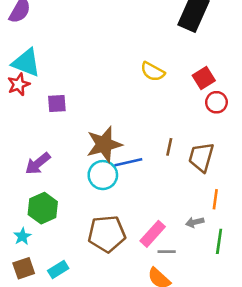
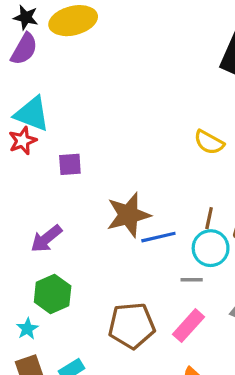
yellow semicircle: (153, 72) -> (209, 142), moved
cyan circle: (103, 175) -> (211, 248), moved
gray line: (167, 252) -> (192, 280), moved

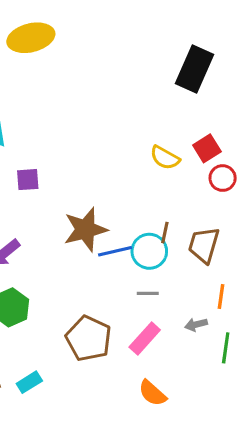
cyan circle: (211, 248) -> (149, 251), moved
brown pentagon: (132, 326) -> (89, 339), turned 30

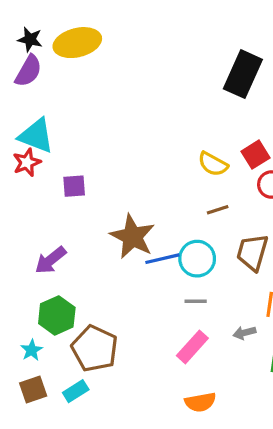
brown star: (85, 229) -> (132, 237), turned -30
brown line: (165, 233) -> (218, 210), moved, turned 60
brown pentagon: (89, 339) -> (95, 349), moved
orange semicircle: (152, 393) -> (200, 402), turned -52

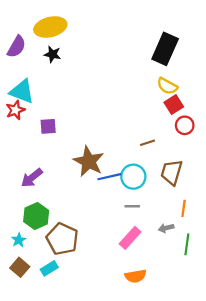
black star: (30, 39) -> (53, 54), moved
yellow semicircle: (213, 164) -> (167, 86), moved
brown square: (33, 390) -> (20, 267), turned -30

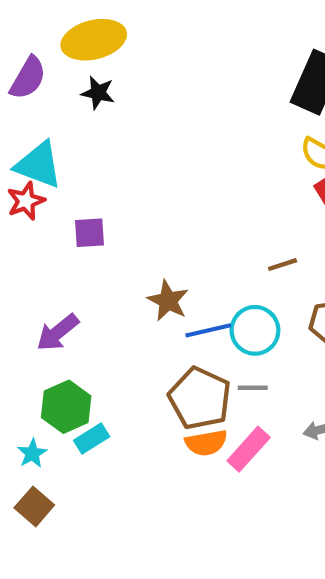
brown star: (89, 161) -> (168, 301), size x0.7
brown pentagon: (62, 239) -> (200, 398), moved
cyan rectangle: (49, 268) -> (92, 439), moved
orange semicircle: (136, 276) -> (206, 443), moved

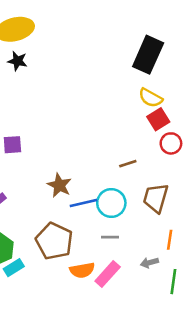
brown pentagon: (200, 398) -> (54, 241), moved

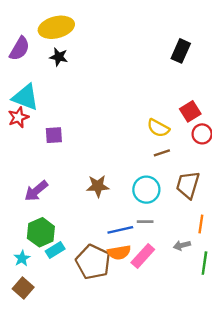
black rectangle: (148, 55) -> (181, 51), size x0.7
yellow semicircle: (151, 98) -> (158, 128), moved
brown star: (59, 185) -> (98, 186), moved, turned -30
blue line: (83, 203) -> (120, 230), moved
brown pentagon: (54, 241) -> (93, 262), moved

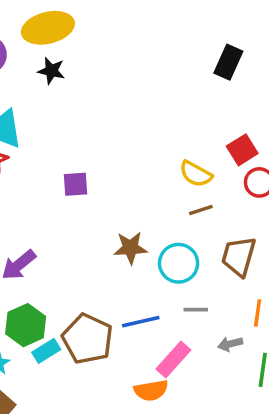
purple square: (54, 135) -> (75, 184), moved
brown star: (98, 186) -> (130, 248), moved
gray line: (145, 222) -> (196, 310), moved
orange semicircle: (119, 252) -> (151, 390), moved
brown pentagon: (93, 262) -> (87, 339), moved

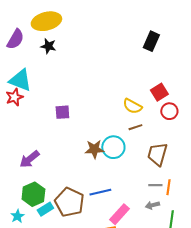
cyan circle: (179, 263) -> (113, 147), moved
gray line: (196, 310) -> (155, 185), moved

